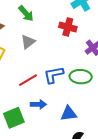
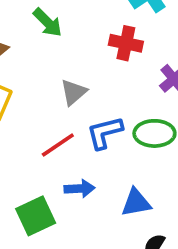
gray triangle: (28, 42) -> (73, 92), moved

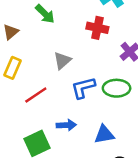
red line: (58, 145) -> (36, 95), moved

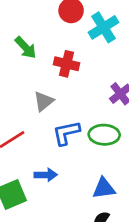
red cross: (97, 28) -> (67, 64), moved
blue triangle: (104, 134) -> (104, 188), moved

